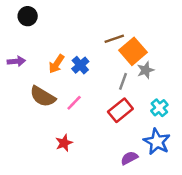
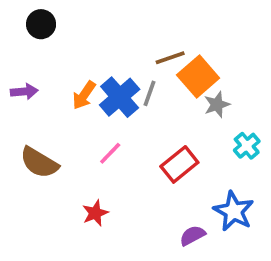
blue cross: (80, 65) -> (120, 97), size x1.5
gray line: (123, 81) -> (149, 93), moved
brown semicircle: (43, 96) -> (39, 163), moved
cyan cross: (159, 108) -> (247, 146), moved

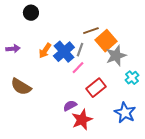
black circle: (41, 24) -> (31, 13), moved
gray star: (217, 105) -> (116, 56), size x1.5
pink line: (110, 153) -> (78, 68), moved
red star: (95, 213) -> (82, 120), moved, size x1.5
purple semicircle: (193, 236) -> (70, 106), moved

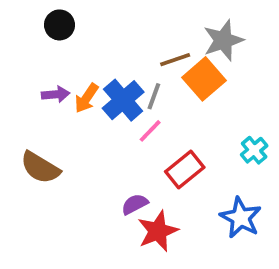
purple arrow: (13, 49) -> (56, 94), moved
gray star: (116, 56) -> (223, 40), moved

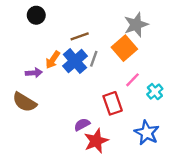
brown line: (175, 60) -> (80, 36), moved
purple arrow: (56, 94) -> (34, 73), moved
pink line: (150, 131) -> (133, 80), moved
red rectangle: (185, 169) -> (113, 103), turned -70

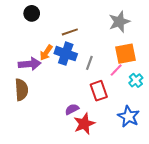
orange square: (124, 48) -> (126, 54), moved, turned 30
gray line: (94, 59) -> (89, 63), moved
blue cross: (75, 61) -> (66, 54), turned -30
purple arrow: (34, 73) -> (30, 64), size x1.5
brown semicircle: (24, 102) -> (21, 90), turned -125

